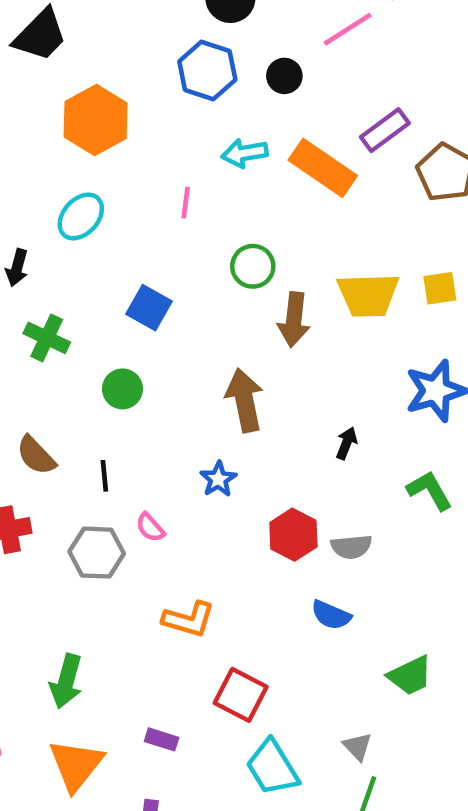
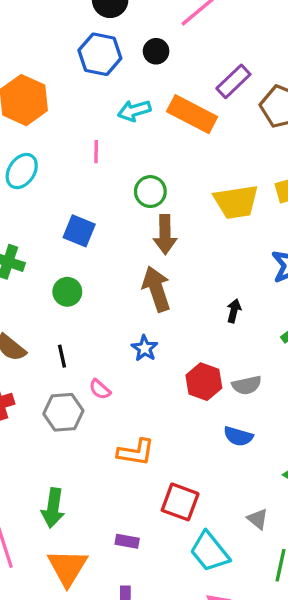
brown arrow: (294, 320) -> (165, 235), moved
gray triangle: (357, 747) -> (258, 519), moved

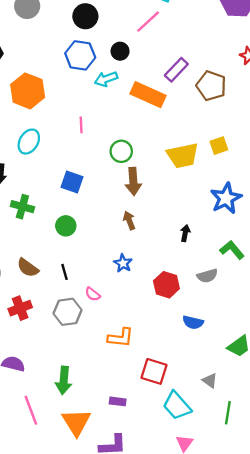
cyan arrow: (134, 111) -> (106, 79), moved
brown arrow: (156, 289) -> (129, 220), size x0.6
gray semicircle: (247, 385) -> (207, 276), moved

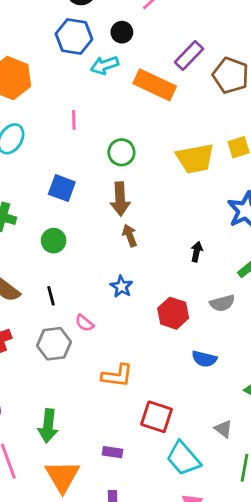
brown arrow: (133, 181) -> (120, 199), moved

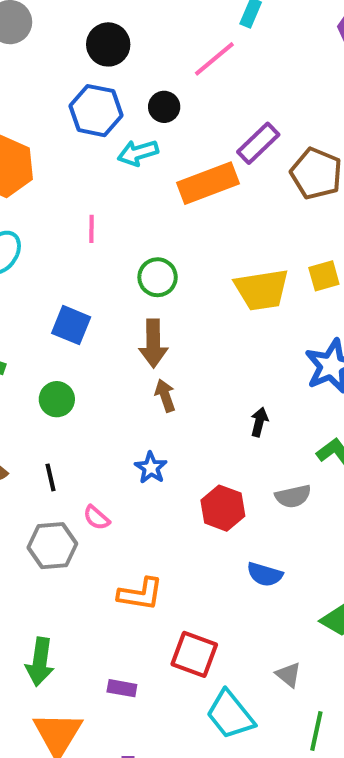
orange rectangle: (155, 85) -> (208, 183), turned -48
purple rectangle: (112, 452) -> (122, 688), moved

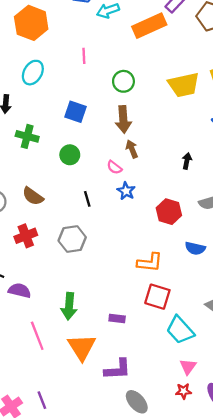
black line: (51, 477) -> (87, 199), moved
pink semicircle: (97, 518) -> (114, 167), moved
orange L-shape: (140, 594) -> (150, 262), moved

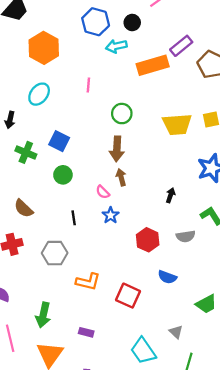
blue square: (75, 112) -> (59, 141), moved
orange L-shape: (150, 262) -> (88, 282), moved
red square: (157, 297) -> (128, 296), moved

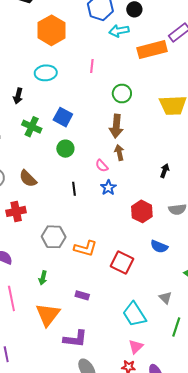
cyan ellipse: (39, 94) -> (46, 73), turned 45
gray hexagon: (55, 253) -> (54, 237), moved
green arrow: (43, 315) -> (43, 278), size x0.6

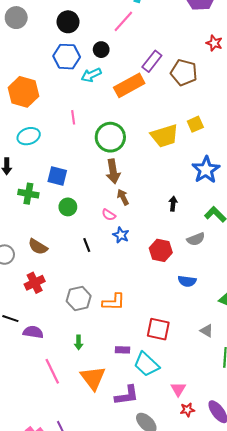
green circle: (122, 94) -> (110, 137), size x1.5
red square: (122, 263) -> (158, 329), moved
cyan trapezoid: (134, 314) -> (146, 364), moved
pink triangle: (136, 347) -> (178, 389), moved

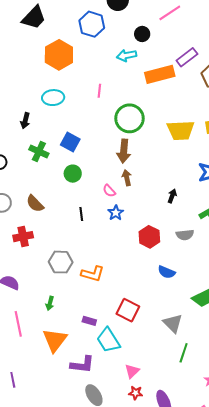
blue hexagon: (67, 57) -> (92, 24), moved
gray triangle: (207, 331) -> (173, 323), size x1.5

